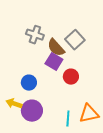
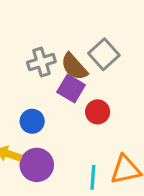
gray cross: (35, 35) -> (41, 62), moved, turned -36

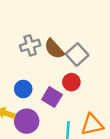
gray square: (104, 54) -> (77, 55), moved
purple square: (71, 89) -> (52, 97), moved

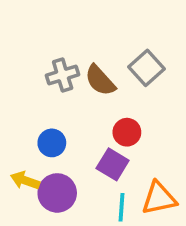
gray square: (77, 55) -> (147, 68), moved
purple square: (52, 97) -> (113, 164), moved

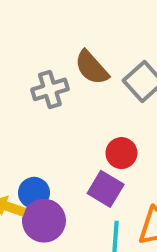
brown semicircle: (100, 80) -> (92, 68), moved
blue circle: (52, 143) -> (34, 193), moved

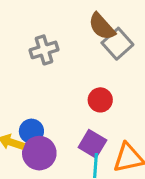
brown semicircle: (92, 68) -> (102, 26), moved
purple square: (106, 189) -> (92, 144), moved

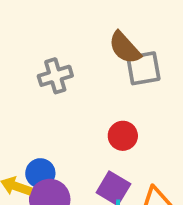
gray square: (117, 44) -> (143, 68), turned 32

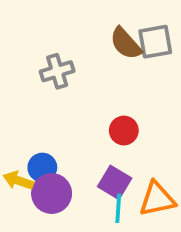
gray square: (143, 68) -> (155, 42), moved

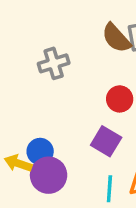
red circle: (124, 131) -> (120, 99), moved
purple square: (115, 182) -> (106, 141), moved

